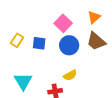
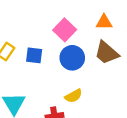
orange triangle: (94, 17) -> (104, 22), turned 40

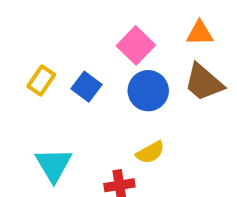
blue square: (34, 55) -> (87, 87), turned 30

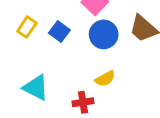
cyan triangle: (54, 165) -> (36, 88), turned -32

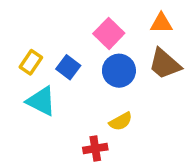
cyan triangle: (36, 88) -> (41, 101), moved

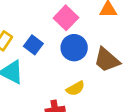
brown trapezoid: (165, 64) -> (107, 60), moved

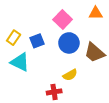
blue square: (33, 45) -> (37, 41), turned 32

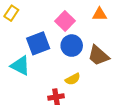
yellow rectangle: (14, 38) -> (11, 13), moved
blue square: (37, 41) -> (38, 43), size x1.5

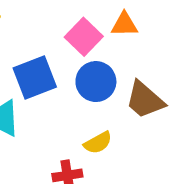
orange triangle: (100, 14) -> (124, 24), moved

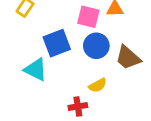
pink square: (84, 37) -> (88, 17), turned -30

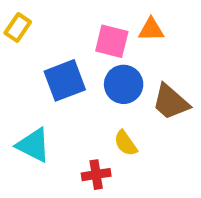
cyan triangle: (36, 70) -> (33, 145), moved
yellow semicircle: (98, 85) -> (126, 143), turned 84

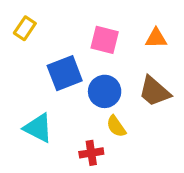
orange triangle: (151, 29) -> (156, 38), moved
blue circle: (124, 84) -> (105, 91), moved

